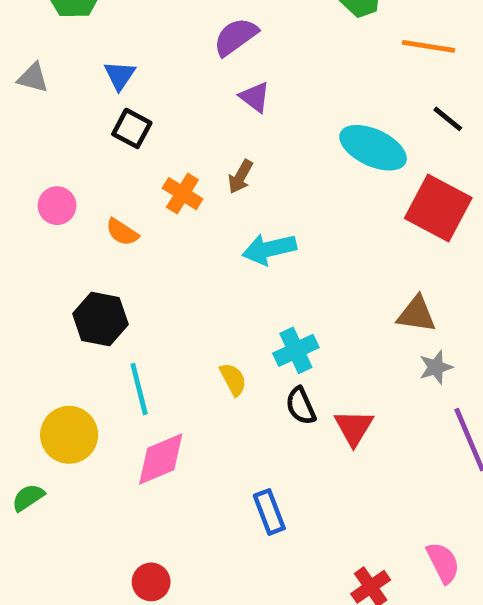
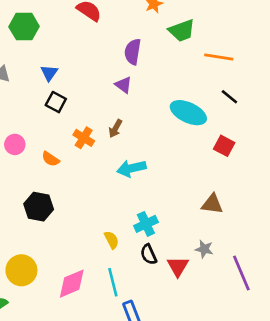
purple semicircle: (236, 37) -> (133, 52), moved, turned -45
red square: (438, 208) -> (224, 146), size x0.6
gray star: (436, 367) -> (204, 249), moved, turned 30
cyan line: (139, 389) -> (113, 282), moved

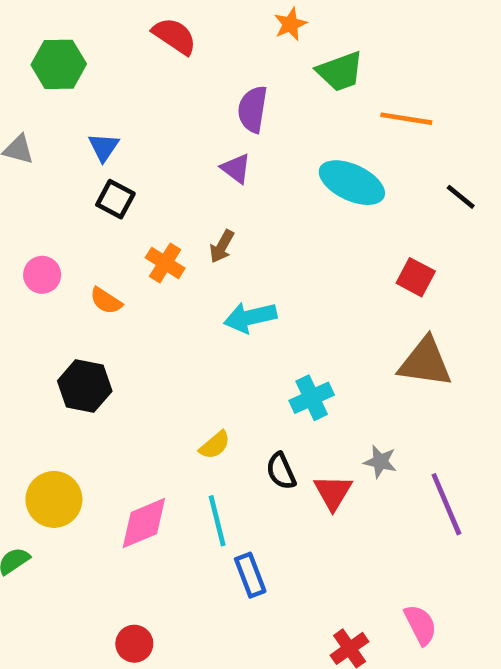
black line: (229, 97) -> (461, 197), moved
cyan ellipse: (188, 113) -> (352, 183), moved
brown triangle: (212, 204) -> (425, 362), moved, size x1.4
cyan cross: (146, 224) -> (312, 398), moved
yellow semicircle: (111, 240) -> (215, 445), turned 78

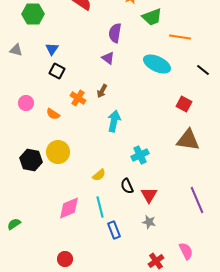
cyan arrow: (250, 317) -> (114, 121), turned 115
black hexagon: (85, 386) -> (31, 160), moved
gray star: (380, 462) -> (149, 222), moved
yellow circle: (54, 499) -> (58, 152), moved

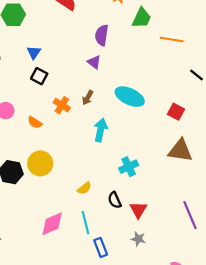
green trapezoid: (152, 17) -> (142, 18), turned -45
cyan ellipse: (157, 64) -> (130, 97), moved

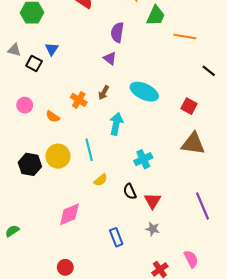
black square: (39, 76) -> (34, 64), moved
cyan line: (85, 223) -> (89, 150), moved

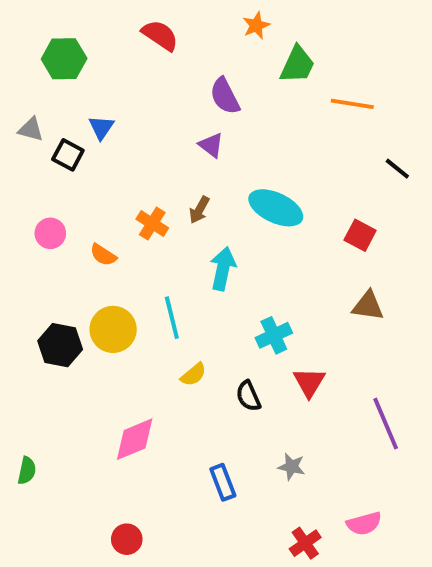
purple semicircle: (117, 32) -> (225, 96), turned -36
brown triangle: (193, 144) -> (368, 306), size x0.7
red triangle: (153, 201) -> (309, 382), moved
green semicircle: (12, 231) -> (27, 471), turned 136
pink semicircle: (191, 259) -> (364, 524), turned 102

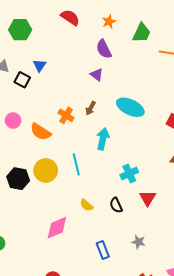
orange star: (256, 25) -> (109, 22), moved
orange semicircle: (103, 255) -> (41, 132), size x1.5
yellow semicircle: (193, 374) -> (86, 205), moved, turned 80

